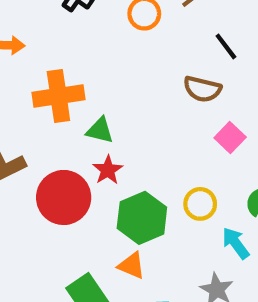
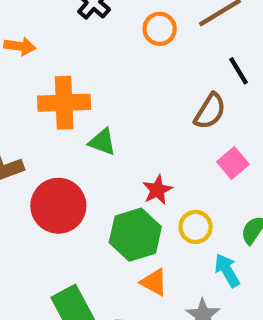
brown semicircle: (202, 89) -> (210, 111), turned -78
red star: (108, 170) -> (157, 190), moved
orange triangle: (132, 266) -> (154, 282), moved

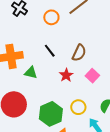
black line: (239, 71) -> (50, 51), moved
red star: (157, 190) -> (66, 75), moved

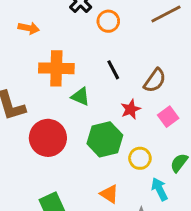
orange circle: (51, 17) -> (108, 21), moved
green hexagon: (51, 114) -> (105, 139), moved

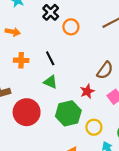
orange cross: (56, 68) -> (21, 60), moved, size x0.6
black line: (113, 70) -> (50, 58), moved

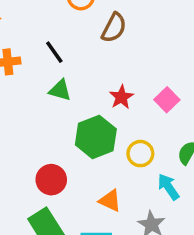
brown semicircle: (105, 70) -> (114, 28), moved
red circle: (27, 112) -> (51, 180), moved, size x0.7

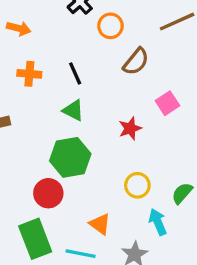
pink square: (167, 100) -> (167, 103), moved
green hexagon: (96, 137) -> (70, 157), moved

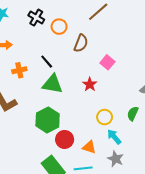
green triangle: (73, 110) -> (52, 84), size x1.5
green hexagon: (70, 157) -> (48, 120), moved
red circle: (48, 193) -> (65, 139), moved
cyan arrow: (158, 222) -> (114, 137), moved

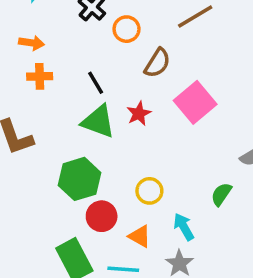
pink square: (107, 62) -> (195, 102), size x1.6
orange cross: (19, 70) -> (40, 76), moved
red star: (90, 84) -> (139, 114), moved
yellow circle: (105, 117) -> (149, 191), moved

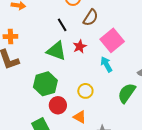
orange cross: (40, 76) -> (10, 36), moved
black line: (96, 83) -> (62, 25), moved
green semicircle: (221, 194) -> (127, 93), size x1.5
cyan arrow: (184, 227) -> (106, 64), moved

